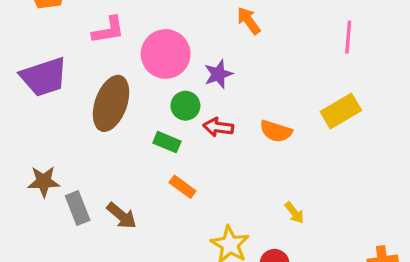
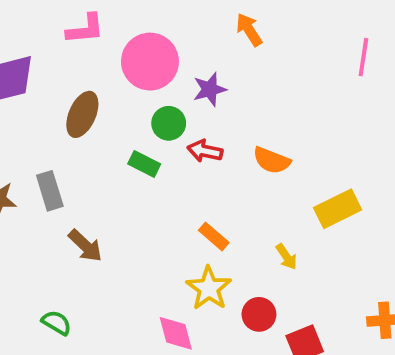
brown ellipse: (111, 103) -> (82, 114), size x0.7
yellow rectangle: (341, 111) -> (338, 209), moved
orange rectangle: (182, 187) -> (214, 236), moved
gray rectangle: (78, 208) -> (50, 191), moved

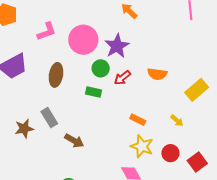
purple star: (210, 89) -> (117, 46), size x1.4
red arrow: (205, 151) -> (122, 78), turned -36

